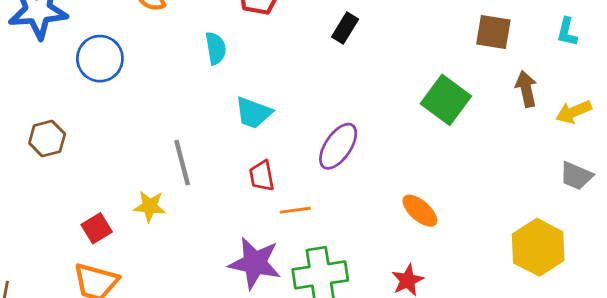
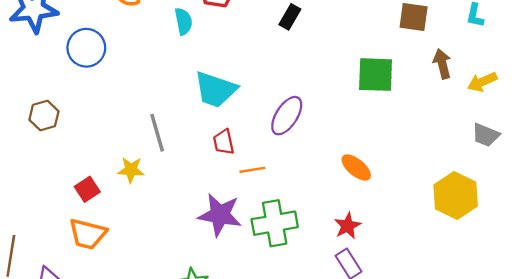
cyan semicircle: (216, 48) -> (184, 21), moved
green square: (446, 100) -> (376, 75), turned -33
cyan trapezoid: (253, 113) -> (215, 90), size x1.4

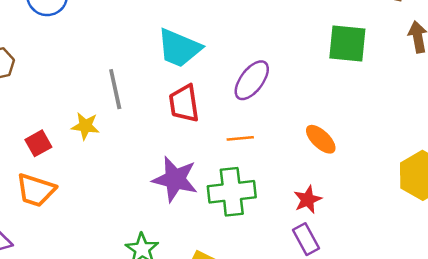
red trapezoid: (224, 142) -> (184, 103), size x1.4
orange line: (252, 170) -> (240, 138), moved

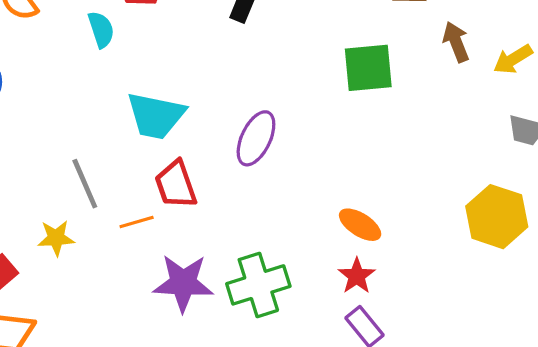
orange line: (240, 138) -> (137, 222), moved
orange ellipse: (321, 139) -> (360, 225), moved

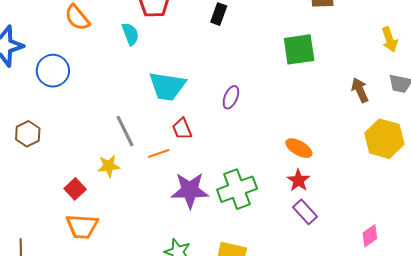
brown arrow: (456, 42) -> (360, 90), moved
yellow arrow: (513, 59) -> (390, 39), turned -75
purple ellipse: (256, 138) -> (231, 97), size x0.7
red trapezoid: (176, 185) -> (182, 129), size x0.7

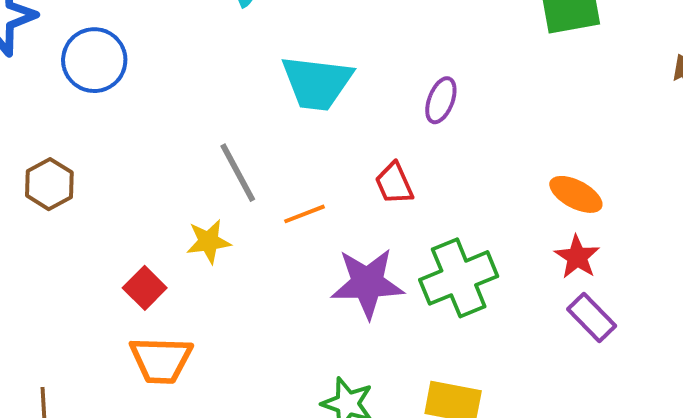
red trapezoid: (182, 129) -> (394, 183), moved

